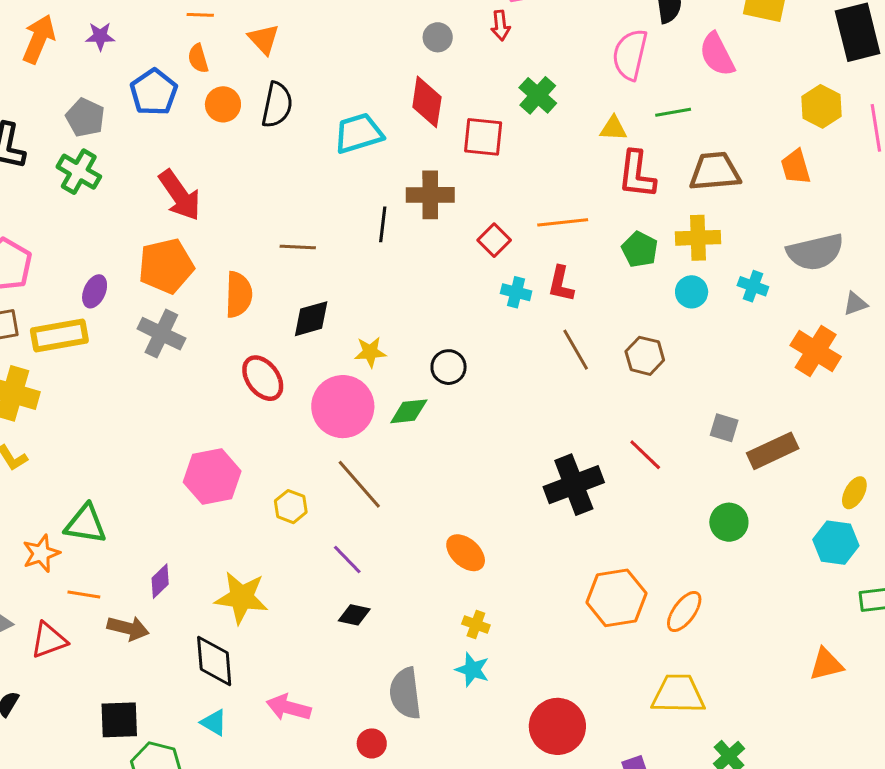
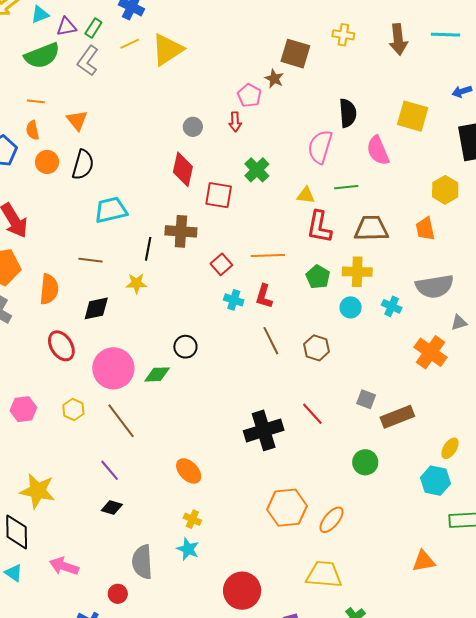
cyan trapezoid: (359, 133) -> (111, 210), moved
yellow star: (370, 352) -> (136, 283), moved
pink hexagon: (212, 477) -> (23, 409), size x0.7
yellow hexagon: (291, 507) -> (73, 409), moved

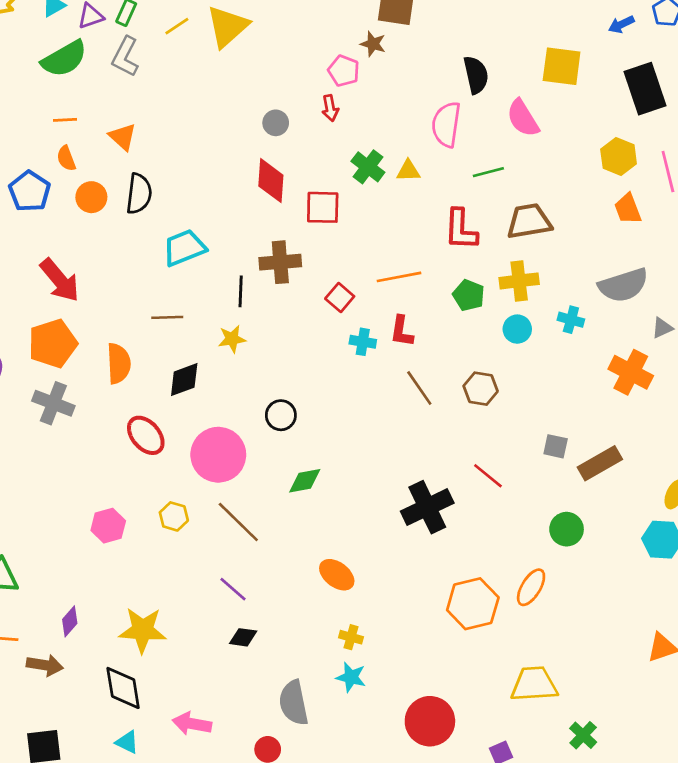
yellow triangle: (306, 195) -> (408, 171), moved
orange trapezoid: (425, 229) -> (628, 209), moved
black circle: (185, 347) -> (281, 415), moved
green diamond: (157, 374) -> (305, 481), moved
orange ellipse: (331, 520) -> (531, 587), moved

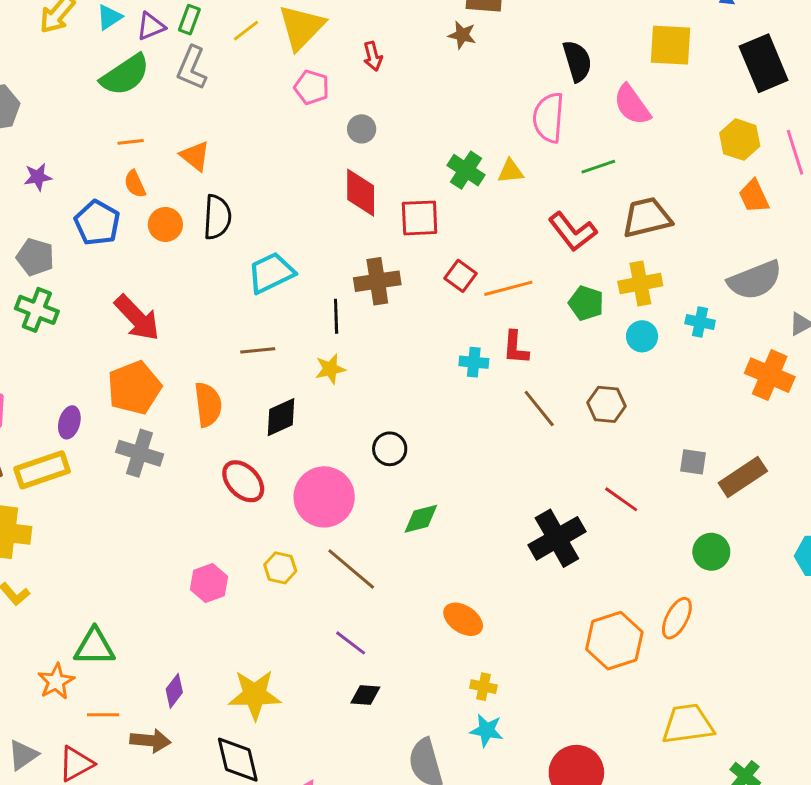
pink pentagon: (344, 71) -> (312, 87), moved
red arrow: (330, 108) -> (373, 56), moved
red L-shape: (461, 230) -> (572, 232), turned -36
red square: (340, 297) -> (460, 276), moved

